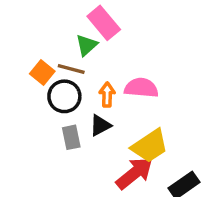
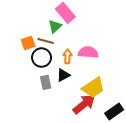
orange square: (42, 72) -> (28, 43), turned 32

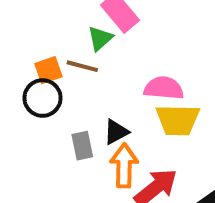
orange arrow: (67, 56) -> (124, 166), moved, size x1.5
black circle: (42, 58) -> (43, 98), moved
yellow trapezoid: (93, 88) -> (178, 120), moved, turned 35

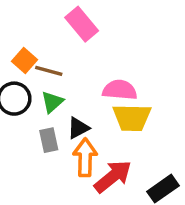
green triangle: (100, 38) -> (52, 102), moved
orange square: (48, 70) -> (25, 60), moved, turned -30

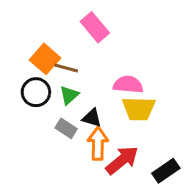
orange square: (25, 60) -> (45, 59), size x1.4
black triangle: (78, 128) -> (92, 118), turned 45
gray rectangle: (49, 140) -> (66, 128), turned -45

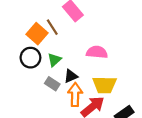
brown line: (66, 68) -> (52, 27), moved, turned 42
yellow trapezoid: (139, 109) -> (104, 85), moved
black triangle: (92, 118) -> (71, 76), turned -40

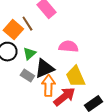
black triangle: (71, 76) -> (44, 69), size x1.5
yellow trapezoid: (104, 85) -> (75, 77), turned 65

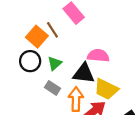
black triangle: (44, 69) -> (84, 73), moved, turned 30
yellow trapezoid: (75, 77) -> (106, 89), turned -40

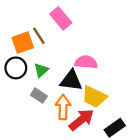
orange square: (37, 37) -> (23, 43), turned 30

